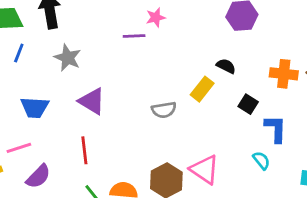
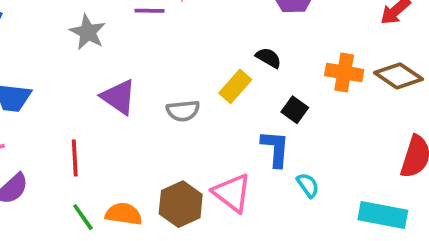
gray star: (68, 58) -> (88, 32), moved
purple triangle: (92, 101) -> (119, 97), moved
blue L-shape: (276, 129) -> (275, 149), moved

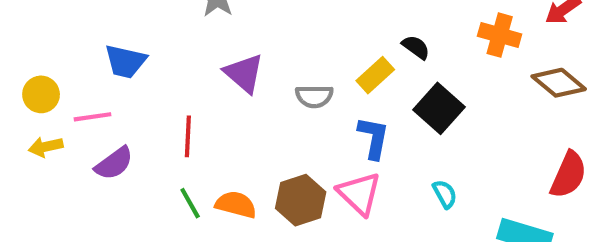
orange cross: (344, 73) -> (500, 35), moved
black square: (295, 110) -> (439, 108), size x1.6
blue L-shape: (275, 149) -> (373, 138), moved

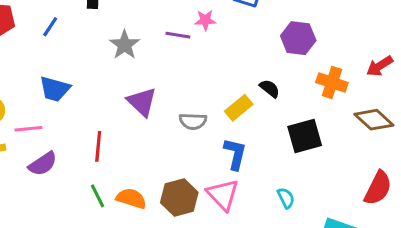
black square: (439, 108) -> (305, 136), moved, turned 30

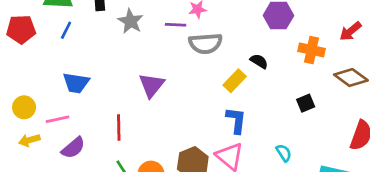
gray star: (125, 45) -> (131, 21), moved
purple triangle: (142, 102) -> (151, 85), turned 32
gray semicircle: (193, 121) -> (205, 43), moved, size x1.4
black square: (305, 136) -> (306, 103), moved, size x0.6

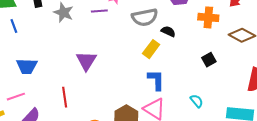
blue line: (66, 30) -> (14, 26), turned -40
gray semicircle: (205, 43) -> (145, 17), moved

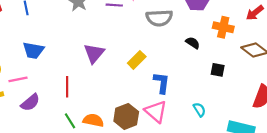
black semicircle: (168, 31) -> (193, 43), moved
yellow rectangle: (151, 49) -> (137, 60), moved
black square: (209, 60) -> (218, 70), turned 32

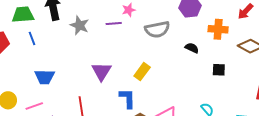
blue L-shape: (162, 83) -> (127, 98), moved

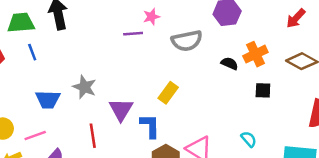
gray star: (79, 25) -> (85, 87), moved
orange cross: (218, 29) -> (255, 54), moved, turned -30
purple triangle: (101, 71) -> (121, 110), moved

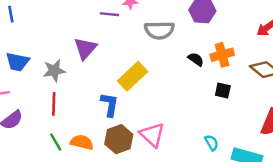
gray star: (85, 87) -> (54, 71), moved, turned 30
yellow rectangle: (168, 93) -> (133, 76), size x1.4
purple triangle: (121, 110) -> (85, 48), moved
cyan semicircle: (249, 139) -> (211, 143), moved

